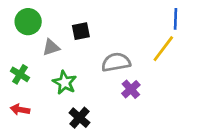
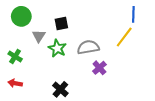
gray triangle: (51, 47) -> (39, 36), turned -40
green star: (65, 82) -> (57, 48), moved

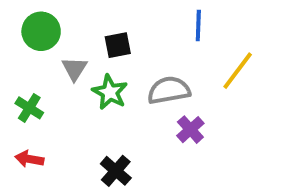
blue line: (133, 14) -> (198, 25), moved

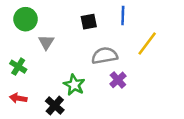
black square: (118, 45) -> (89, 22), moved
green star: (110, 92) -> (74, 85), moved
black cross: (116, 171) -> (55, 105), moved

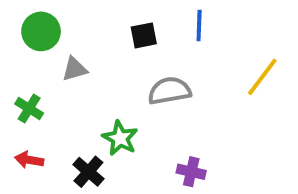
gray triangle: (46, 42) -> (75, 69), turned 42
yellow line: (147, 43) -> (262, 77), moved
purple cross: (118, 80) -> (191, 172), moved, turned -35

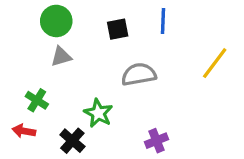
green circle: (41, 31) -> (56, 21), moved
green cross: (29, 108) -> (37, 100), moved
purple cross: (191, 172) -> (157, 141), turned -35

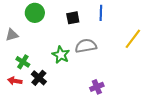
gray triangle: (61, 57) -> (12, 35), moved
green star: (98, 113) -> (61, 55), moved
black cross: (72, 141) -> (39, 78), moved

